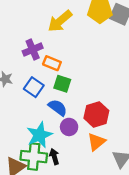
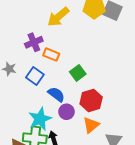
green square: (62, 84) -> (78, 73), moved, turned 35

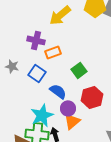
purple cross: (34, 42) -> (36, 40), turned 36
orange rectangle: (51, 55) -> (53, 52), turned -42
orange triangle: (91, 125) -> (72, 121), moved

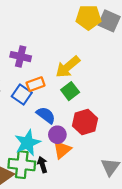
yellow arrow: (60, 15) -> (68, 67), moved
orange rectangle: (53, 52) -> (36, 84), moved

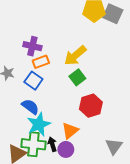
orange rectangle: (36, 84) -> (41, 62), moved
blue semicircle: (46, 115) -> (30, 107), moved
purple circle: (57, 135) -> (66, 149), moved

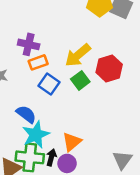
blue square: (33, 81) -> (49, 84), moved
red hexagon: (91, 106) -> (109, 68), moved
black arrow: (52, 144) -> (51, 157), turned 32

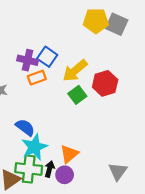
blue square: (49, 84) -> (47, 57), moved

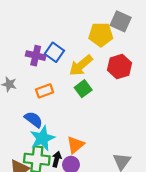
yellow pentagon: (96, 21) -> (101, 35), moved
orange rectangle: (37, 78) -> (45, 91), moved
red hexagon: (105, 83) -> (120, 67), moved

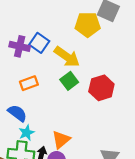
yellow arrow: (81, 65) -> (67, 57), turned -105
red hexagon: (120, 67) -> (101, 88), moved
cyan star: (42, 138) -> (27, 133), size x0.6

